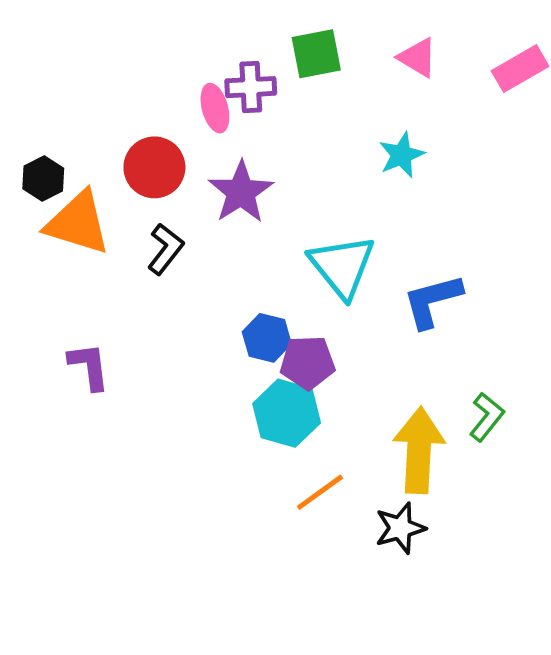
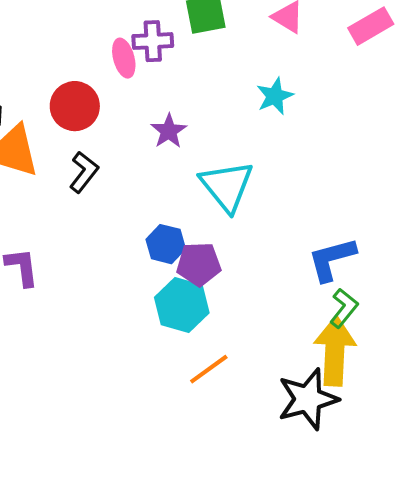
purple star: (241, 192) -> (169, 131), moved, size x0.7
blue L-shape: (432, 301) -> (332, 259), moved
yellow arrow: (419, 450) -> (335, 351), moved
black star: (400, 528) -> (308, 399), moved, size x1.5

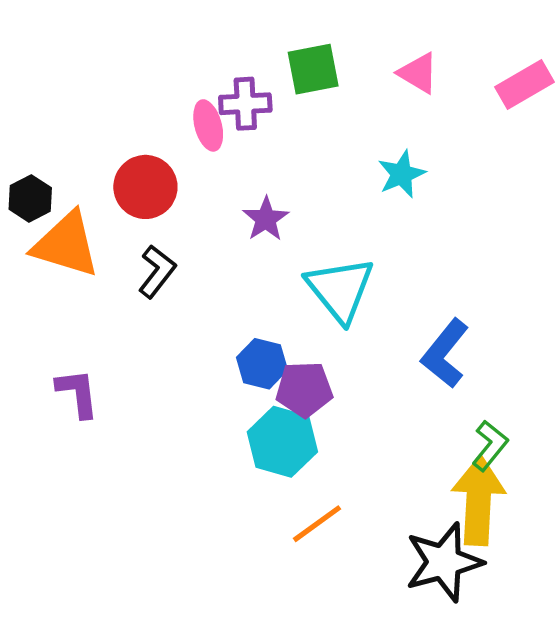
blue L-shape: (332, 259) -> (445, 353), moved, turned -36

